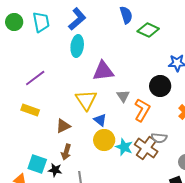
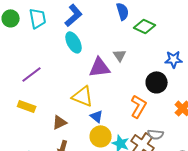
cyan ellipse: (77, 46) -> (74, 42), turned -35
gray triangle: (123, 96) -> (120, 55), moved
yellow triangle: (86, 100) -> (83, 96), turned -35

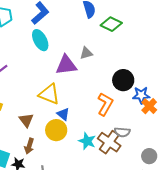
gray triangle: (120, 55) -> (86, 53), turned 48
blue star: (174, 59) -> (141, 95), moved
brown triangle: (60, 122) -> (26, 120), turned -42
yellow circle: (101, 136) -> (56, 130), moved

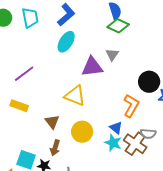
green diamond: (111, 24) -> (118, 26), moved
cyan ellipse: (40, 40) -> (66, 42), turned 60
gray triangle: (86, 53) -> (112, 55), turned -40
blue triangle: (63, 114) -> (116, 128), moved

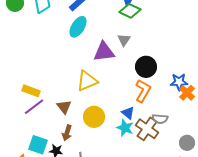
purple line: (24, 74) -> (34, 107), moved
black circle: (149, 82) -> (146, 67), moved
yellow triangle: (75, 96) -> (87, 81), turned -45

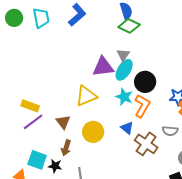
cyan ellipse: (78, 27) -> (124, 70), moved
gray semicircle: (160, 119) -> (170, 131), moved
cyan star: (125, 128) -> (124, 97), moved

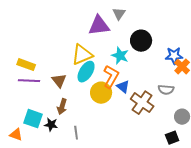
cyan ellipse: (124, 70) -> (86, 72), moved
orange L-shape: (142, 106) -> (111, 77), moved
purple line: (33, 122) -> (29, 81), turned 40
yellow circle: (93, 132) -> (101, 93), moved

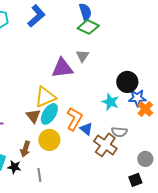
black circle: (141, 41) -> (127, 82), moved
cyan star: (120, 56) -> (110, 102), moved
brown triangle: (59, 81) -> (33, 116), moved
gray semicircle: (166, 90) -> (119, 132), moved
yellow circle: (101, 93) -> (49, 140), moved

